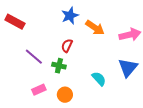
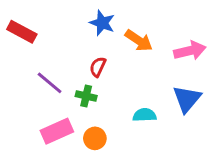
blue star: (70, 16) -> (102, 23), turned -30
cyan semicircle: (99, 79) -> (145, 115), turned -49
pink rectangle: (39, 90) -> (57, 131), size x1.5

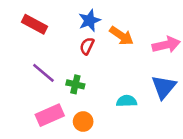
blue star: (102, 23) -> (89, 20), turned 30
red rectangle: (22, 32) -> (34, 24), moved
red semicircle: (98, 67) -> (87, 46), moved

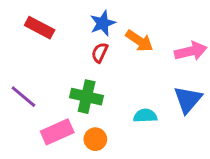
purple line: (43, 73) -> (23, 97), moved
green cross: (75, 84) -> (87, 97), size x1.5

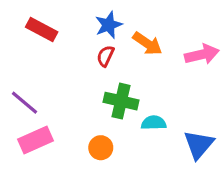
green cross: (87, 97) -> (121, 101), moved
blue triangle: (188, 100) -> (199, 145), moved
pink rectangle: (57, 132) -> (35, 140), moved

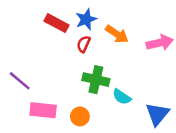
red rectangle: (42, 30) -> (57, 23), moved
cyan semicircle: (154, 123) -> (122, 97), turned -144
pink rectangle: (35, 140) -> (43, 110), moved, turned 30

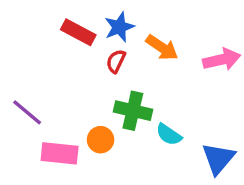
orange circle: (80, 116) -> (101, 140), moved

